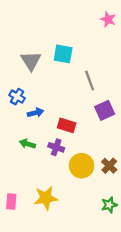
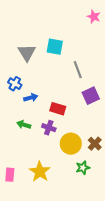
yellow star: (46, 198) -> (40, 172), turned -30
green star: (109, 205) -> (83, 168), moved

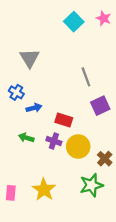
cyan square: (55, 47) -> (74, 22), moved, turned 36
yellow circle: (71, 144) -> (78, 147), moved
green star: (83, 168) -> (91, 185), size x1.5

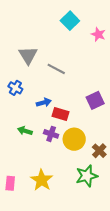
pink star: (104, 18) -> (98, 34), moved
gray line: (86, 77) -> (56, 69), moved, turned -42
blue arrow: (34, 108) -> (44, 102), moved

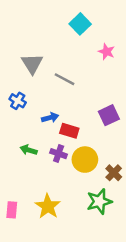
pink star: (98, 34) -> (106, 52), moved

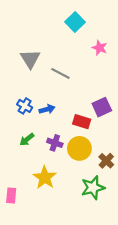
blue cross: (18, 101) -> (25, 106), moved
red rectangle: (69, 131) -> (82, 122), moved
green arrow: (29, 150) -> (27, 139), turned -56
yellow star: (48, 206) -> (45, 178), moved

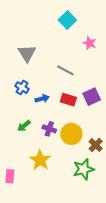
gray line: (60, 73) -> (65, 70), moved
blue cross: (25, 106) -> (22, 88), moved
red rectangle: (82, 122) -> (68, 100), moved

